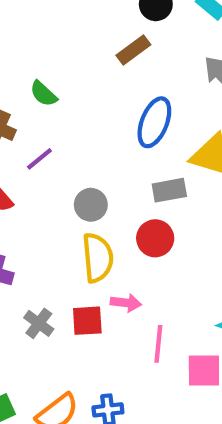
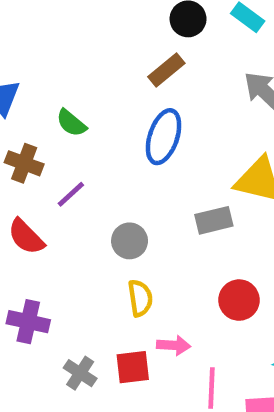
blue ellipse: (154, 122) -> (164, 137), moved
red circle: (155, 238) -> (239, 300), moved
yellow semicircle: (98, 258) -> (140, 298), size x0.7

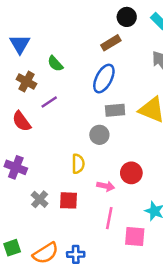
gray rectangle: (214, 220) -> (115, 110), moved
gray circle: (130, 241) -> (99, 135), moved
pink arrow: (174, 345) -> (106, 186), moved

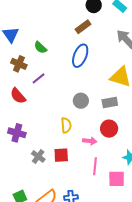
gray rectangle: (115, 110) -> (110, 103), moved

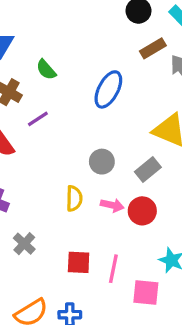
brown rectangle: (83, 27) -> (153, 48), moved
gray rectangle: (110, 103) -> (148, 169), turned -35
pink arrow: (90, 141) -> (112, 205), moved
red square: (61, 155) -> (79, 262), moved

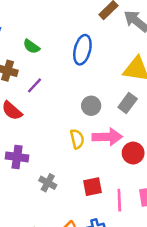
pink arrow: (112, 205) -> (107, 137), size x1.6
red circle: (142, 211) -> (133, 153), moved
pink line: (113, 269) -> (119, 200), moved

